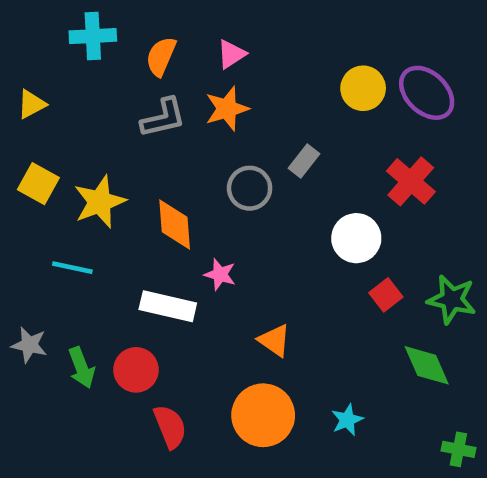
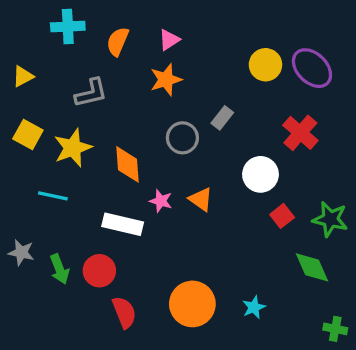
gray L-shape: (163, 118) -> (91, 93), moved
orange triangle: (275, 340) -> (201, 199), moved

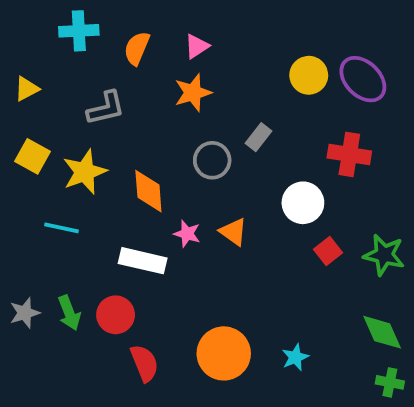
red cross: (300, 133) -> (349, 154), turned -32
gray star: (21, 252) -> (25, 313), moved, turned -30
green diamond: (312, 267) -> (382, 332), moved

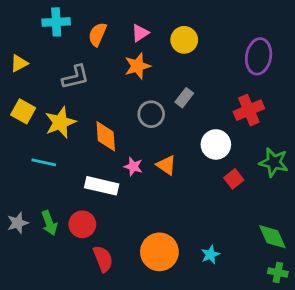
yellow circle: (309, 75) -> (184, 40), moved
purple ellipse: (363, 79) -> (259, 56), turned 56
red cross: (349, 154) -> (249, 110), turned -32
green star: (384, 255) -> (274, 162), moved

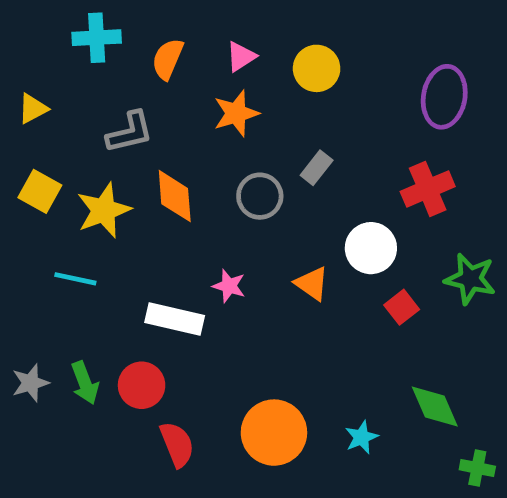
orange diamond: (106, 136) -> (175, 196), moved
orange triangle: (166, 165) -> (312, 284), moved
green diamond: (272, 237) -> (435, 407), moved

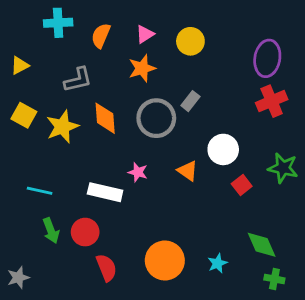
red cross: (428, 189) -> (272, 101), moved
gray circle: (260, 196) -> (156, 118), size x1.4
cyan line: (75, 279) -> (40, 191), moved
gray star: (30, 383) -> (18, 278), moved
green cross: (477, 468) -> (274, 279), moved

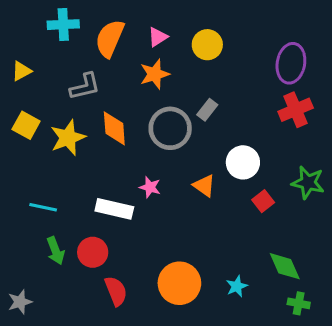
orange semicircle: (101, 36) -> (110, 38), size x1.4

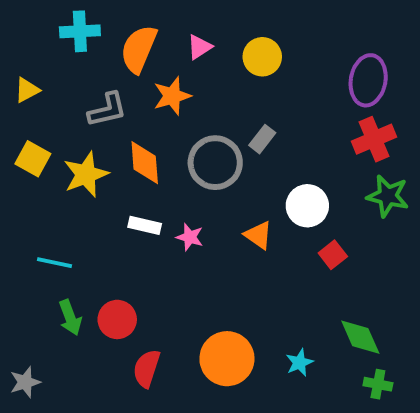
orange star: (155, 74) -> (172, 96), moved
green star: (308, 183) -> (388, 196), moved
white rectangle: (114, 209) -> (145, 225), moved, size x0.7
red semicircle: (116, 291) -> (147, 368), turned -140

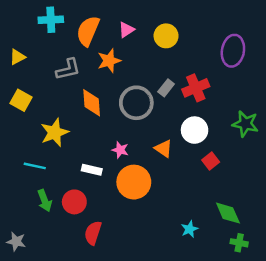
red cross: (374, 139) -> (196, 88), moved
yellow star: (86, 174) -> (55, 133), moved
white rectangle: (145, 225) -> (92, 170), moved
orange circle: (227, 359) -> (134, 182), moved
gray star: (25, 382) -> (16, 242), turned 30

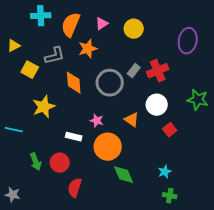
yellow square: (21, 100) -> (30, 70), moved
cyan line: (35, 166) -> (14, 130), moved
green diamond: (228, 213) -> (124, 175), moved
cyan star: (190, 229) -> (165, 172), moved
green cross: (239, 243) -> (170, 196), moved

